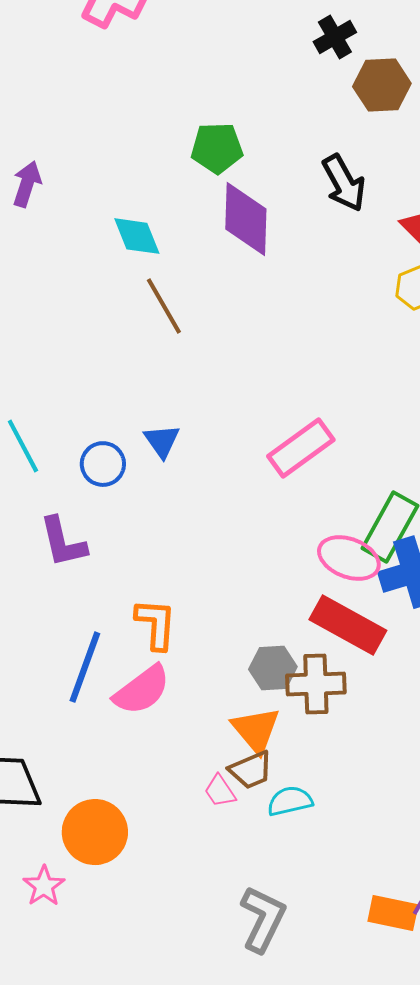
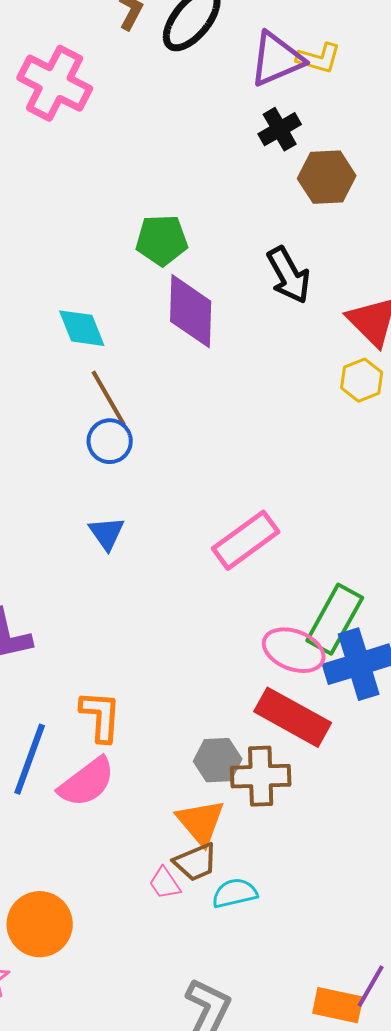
blue circle: (103, 464) -> (110, 441), moved

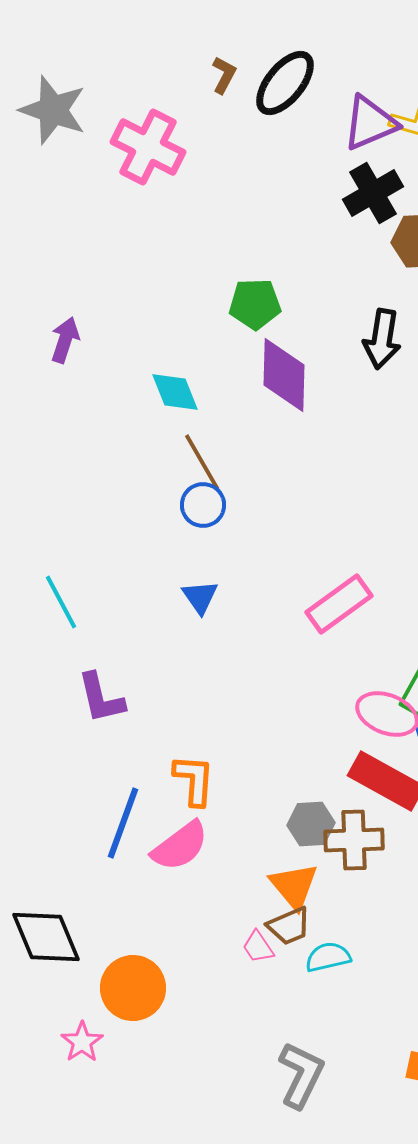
black cross: (280, 129) -> (373, 193), size x1.4
black arrow: (289, 275) -> (382, 339), turned 38

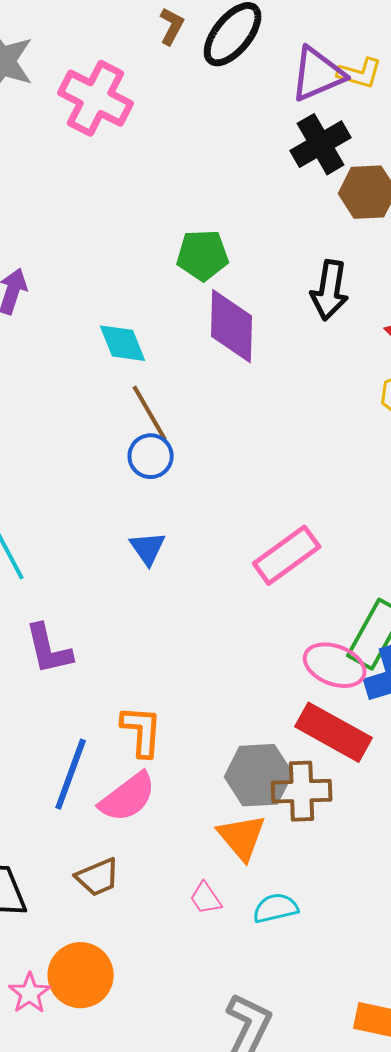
gray hexagon: (311, 824) -> (259, 775), size x1.4
brown trapezoid: (289, 926) -> (98, 877), moved
orange circle: (133, 988) -> (81, 975), moved

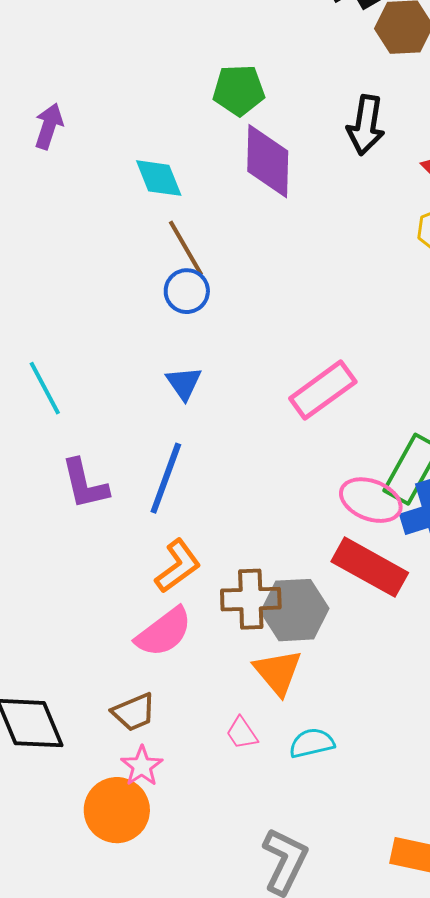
orange L-shape: (142, 731) -> (178, 566), turned 50
blue line: (71, 774) -> (166, 478), moved
brown cross: (302, 791) -> (251, 599), moved
pink star: (30, 993) -> (142, 766), moved

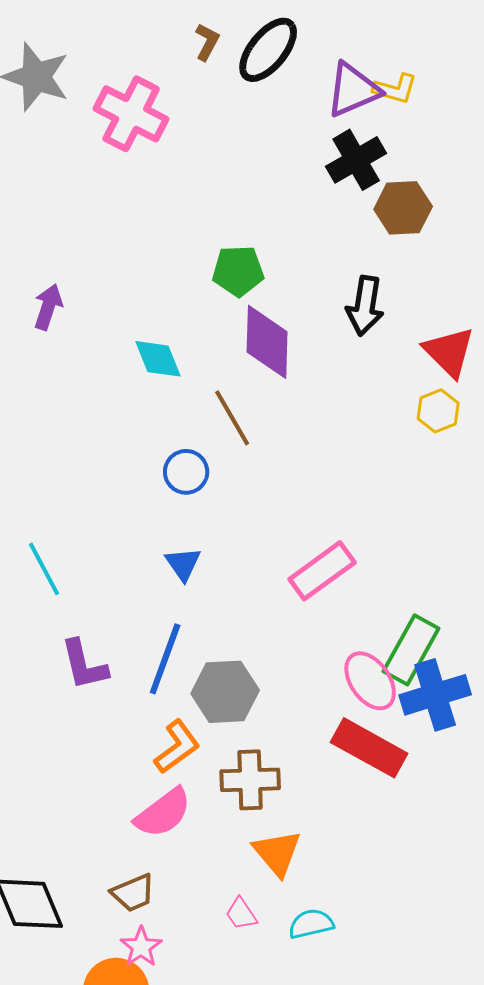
brown line: (186, 248) -> (232, 418), moved
pink ellipse: (371, 500) -> (370, 681), turned 34
gray hexagon: (295, 610) -> (225, 692), moved

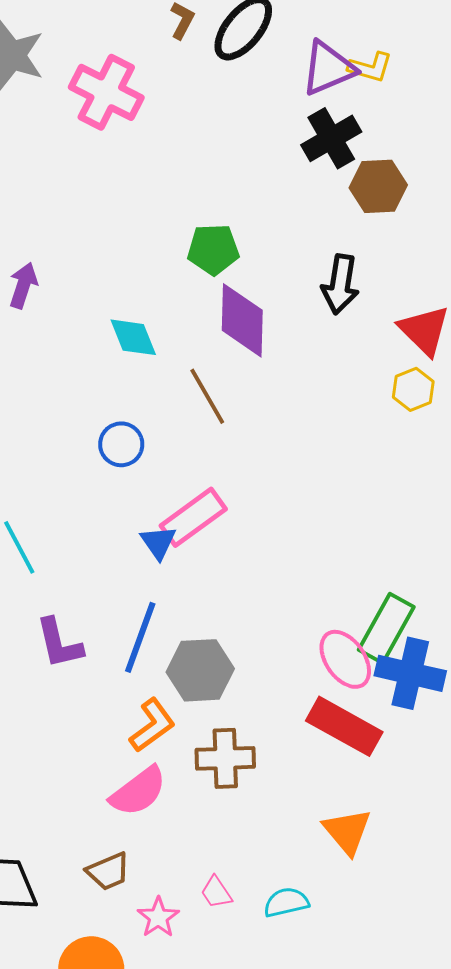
blue circle: (186, 472) -> (121, 444), moved
pink rectangle: (322, 571) -> (193, 517), moved
blue cross: (435, 695) -> (410, 673), turned 30
orange triangle: (277, 853) -> (347, 831), moved
pink star: (141, 947) -> (158, 917), moved

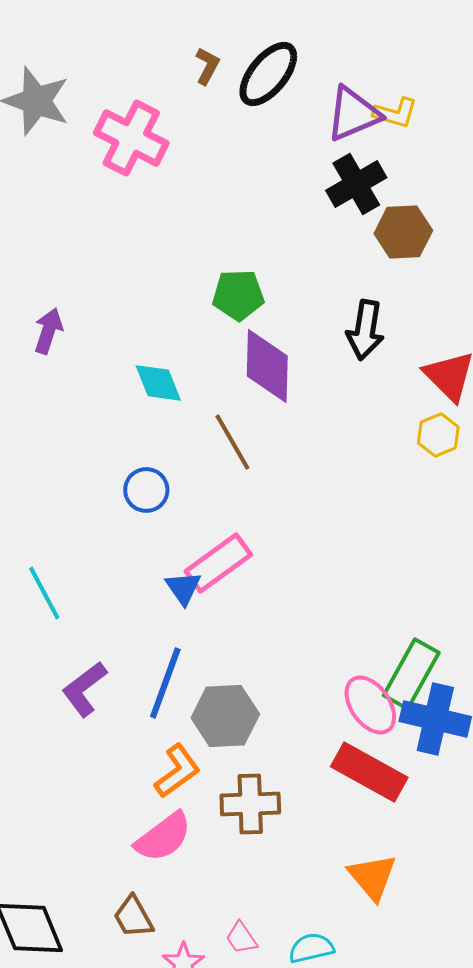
purple L-shape: (59, 643) -> (84, 689), turned 66
brown trapezoid: (108, 871) -> (133, 917), turned 84

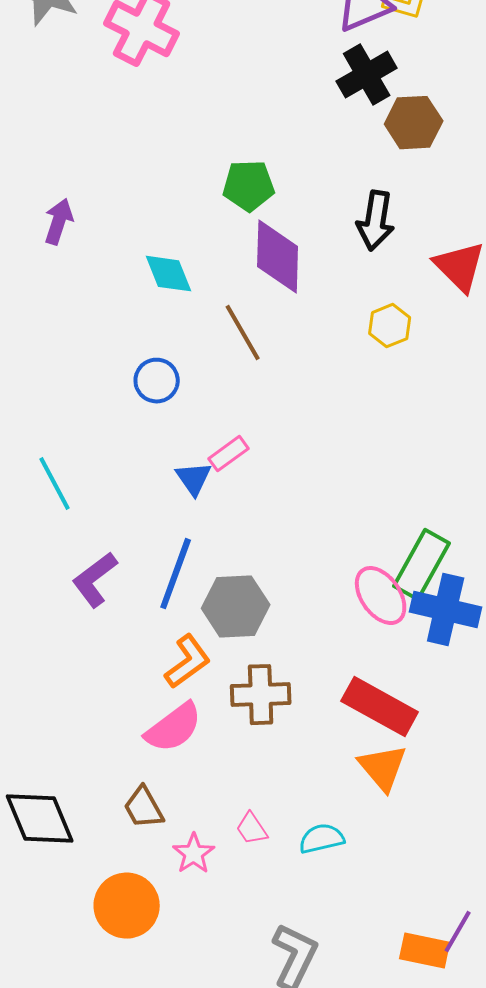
yellow hexagon: (438, 435) -> (390, 326), moved
pink rectangle: (218, 563) -> (229, 454), size x0.6
red rectangle: (369, 772) -> (380, 707), moved

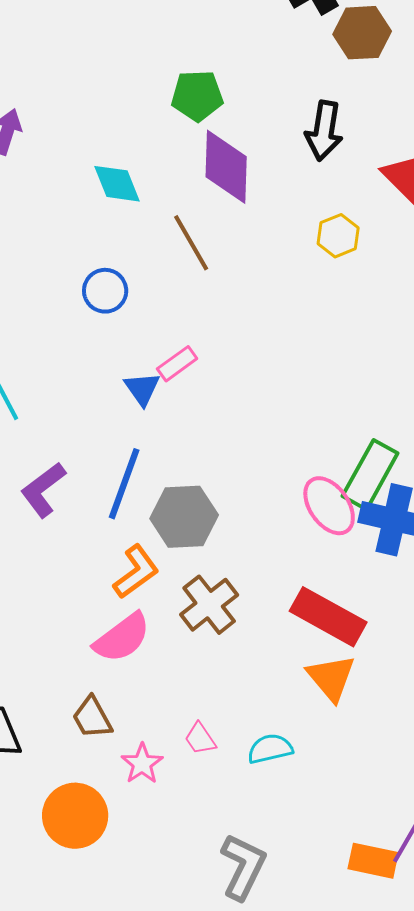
brown cross: (261, 695) -> (209, 605), turned -36

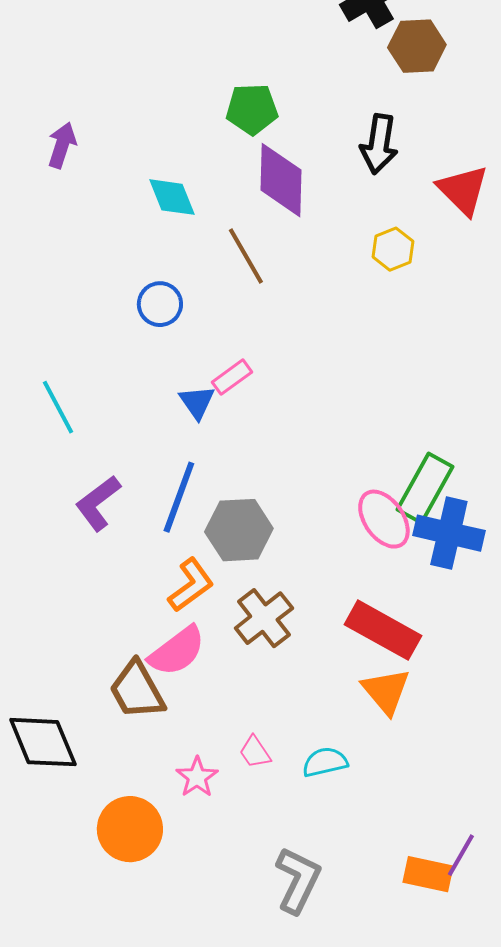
brown trapezoid: (92, 718) -> (137, 690), moved, size x1.4

